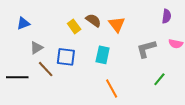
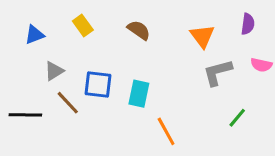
orange triangle: (117, 24) -> (202, 36), moved
yellow rectangle: (74, 26) -> (83, 26), moved
cyan rectangle: (103, 55) -> (139, 94), moved

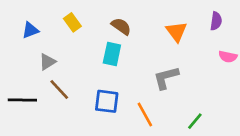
gray L-shape: (217, 72) -> (166, 78), moved
blue square: (98, 85) -> (107, 101), moved
cyan rectangle: (139, 94) -> (112, 54), moved
green line: (237, 118) -> (195, 121), moved

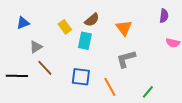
yellow rectangle: (72, 22) -> (65, 27), moved
brown semicircle: (121, 26) -> (92, 20), turned 105
orange triangle: (176, 32) -> (124, 28), moved

